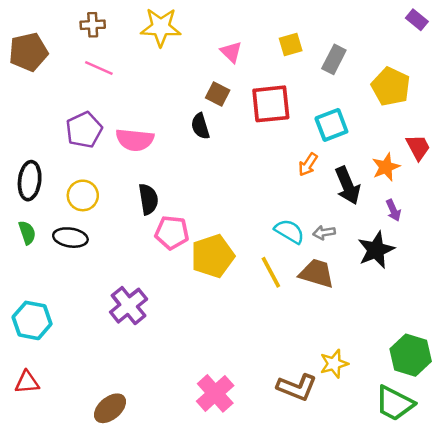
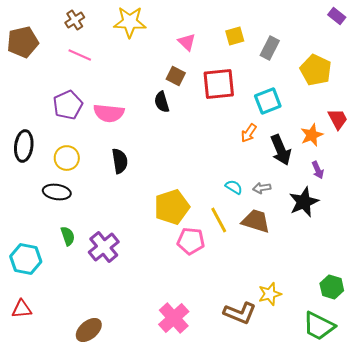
brown cross: (93, 25) -> (75, 20), turned -30
cyan semicircle: (289, 231) -> (234, 187), size x0.7
green semicircle: (27, 233) -> (68, 236), moved
pink pentagon: (172, 233) -> (191, 241), moved
green hexagon: (411, 355) -> (332, 287), size x0.7

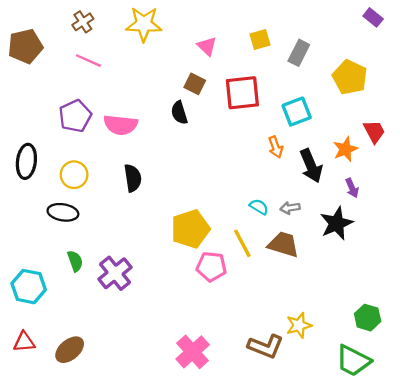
orange arrow: (249, 133) -> (276, 147), turned -54
brown ellipse: (89, 330) -> (70, 350), moved

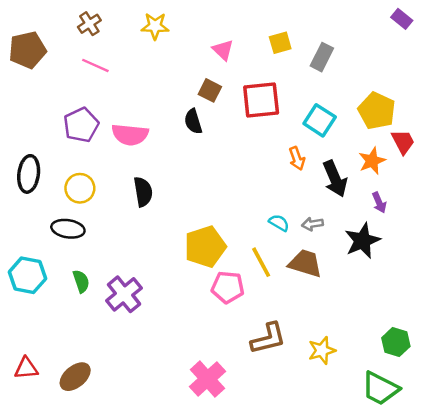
yellow star: (144, 24) -> (155, 26), size x0.7
yellow pentagon: (350, 77) -> (377, 111), moved
cyan square: (297, 112) -> (320, 120), turned -36
cyan hexagon: (29, 287) -> (27, 275), moved
brown L-shape: (266, 346) -> (268, 338), moved, turned -36

